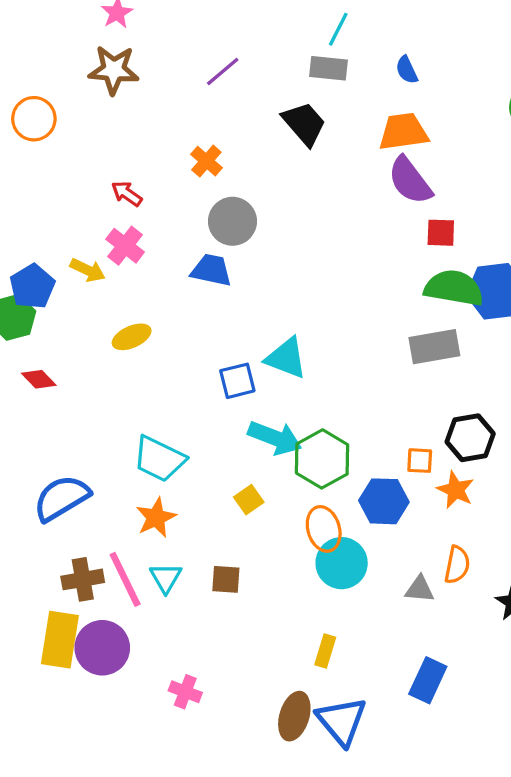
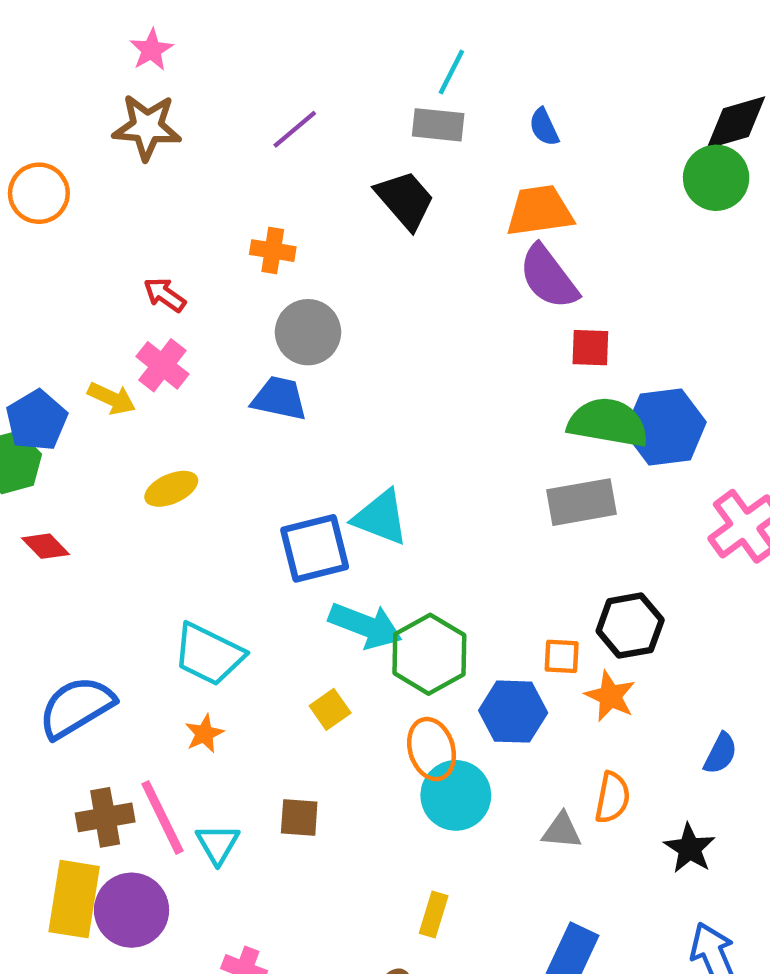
orange cross: (206, 161) -> (273, 251), turned -32
blue square: (237, 381) -> (315, 548), size x1.4
orange star: (156, 518) -> (204, 734), size x0.7
cyan triangle: (166, 578) -> (218, 844), moved

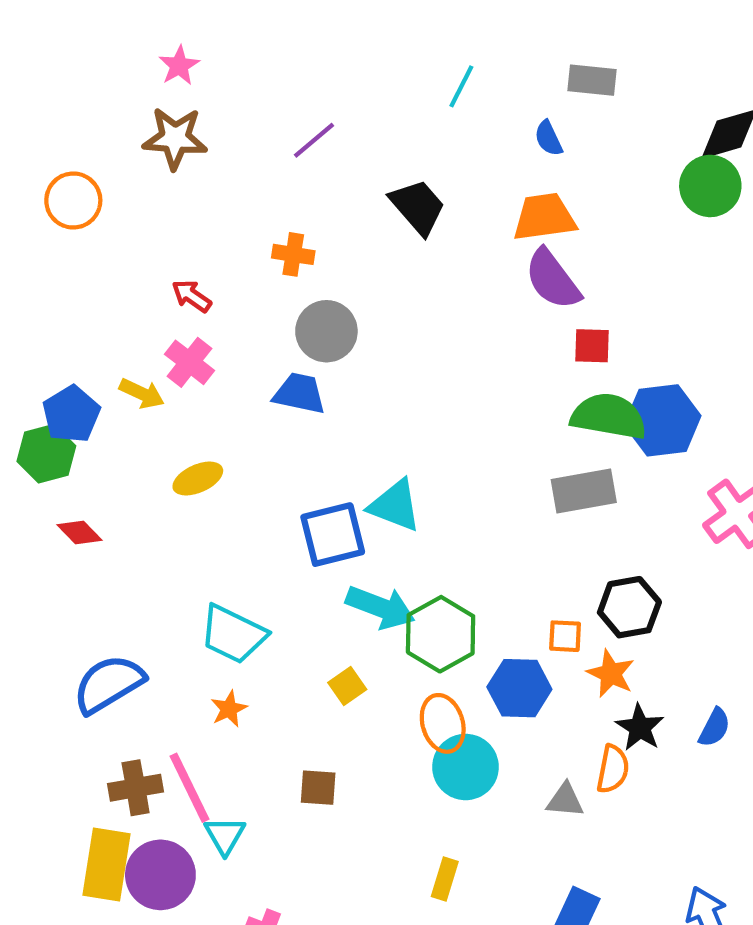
gray rectangle: (438, 125) -> (592, 80), moved
cyan triangle: (218, 844) -> (225, 835), moved
black star: (690, 848) -> (640, 728), moved

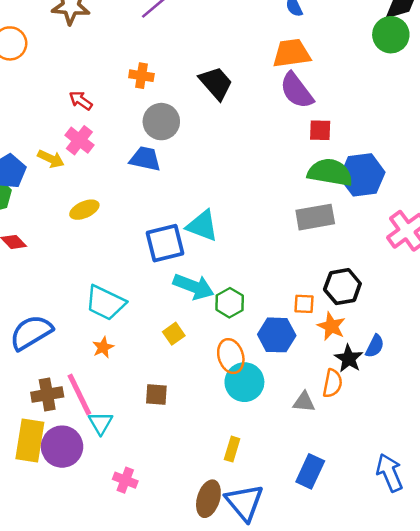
black trapezoid: (418, 207) -> (216, 83), moved
green hexagon: (441, 634) -> (230, 303), size x0.7
blue semicircle: (714, 728) -> (375, 346), moved

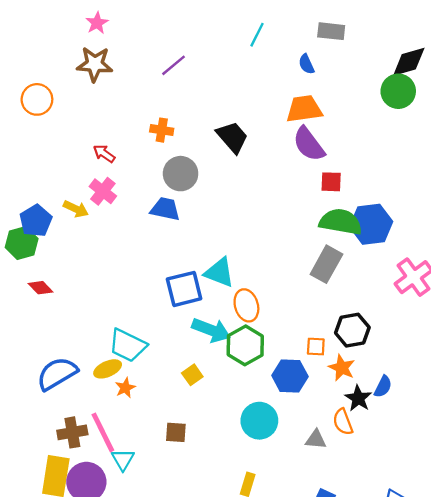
yellow ellipse: (84, 210) -> (108, 369), moved
gray rectangle: (315, 217) -> (326, 264), turned -51
green hexagon: (230, 303) -> (245, 345), size x1.4
orange ellipse: (231, 356) -> (246, 305), moved
orange semicircle: (333, 383) -> (343, 422), turned 148

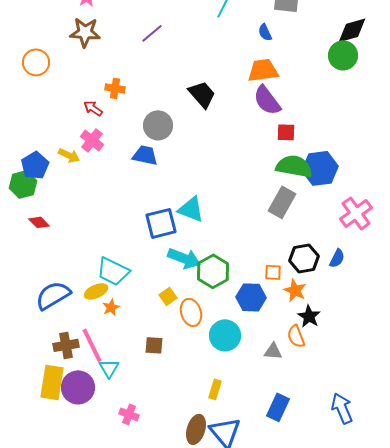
orange cross: (162, 130) -> (115, 88), moved
orange ellipse: (246, 305) -> (191, 312), moved
blue semicircle: (383, 387) -> (337, 258), moved

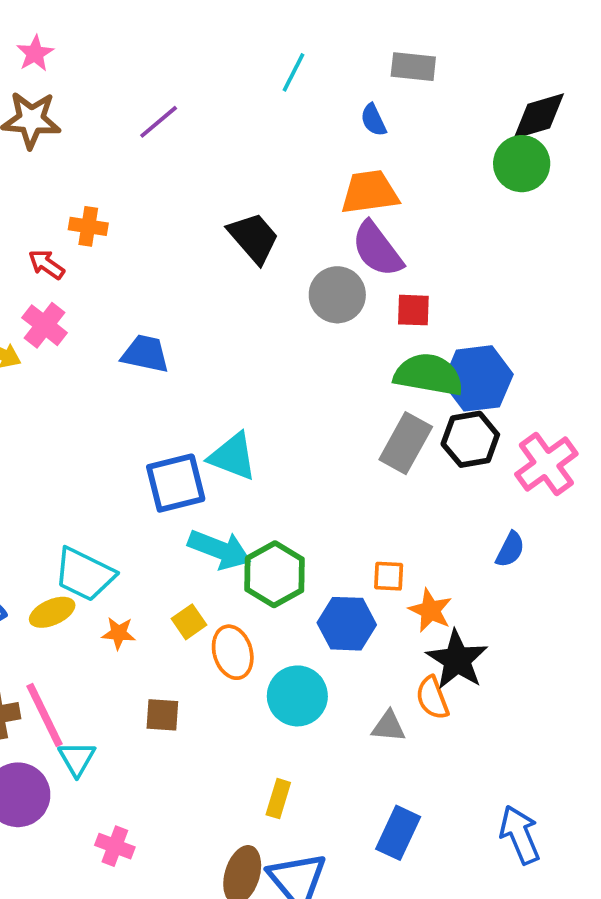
gray circle: (158, 125) -> (337, 295), moved
black hexagon: (304, 258) -> (470, 439), moved
orange star: (111, 307) -> (119, 633), moved, turned 30
black star: (309, 316) -> (457, 660), size x1.4

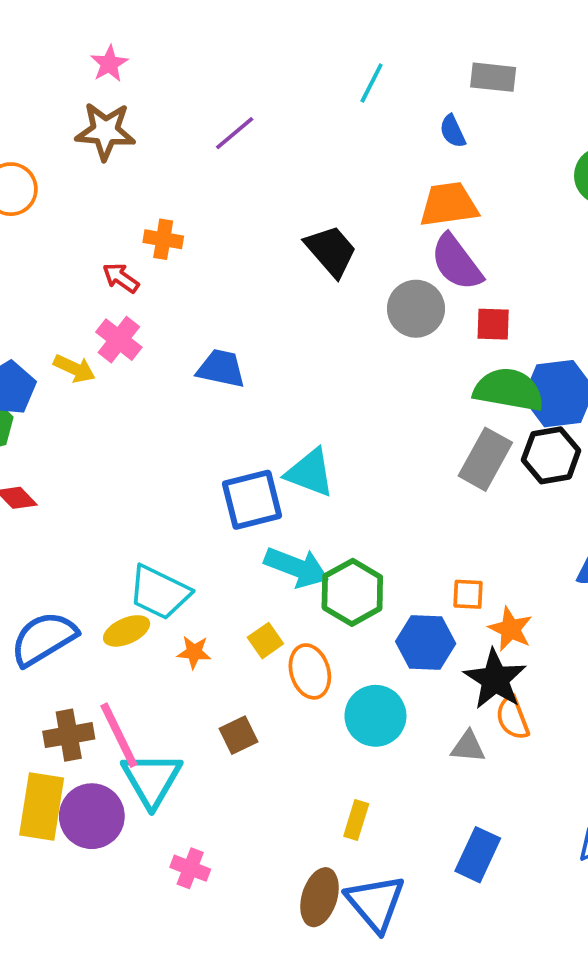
black star: (457, 660) -> (495, 679), moved
brown square: (162, 715) -> (238, 735), turned -30
cyan triangle: (77, 759) -> (152, 779), size x1.6

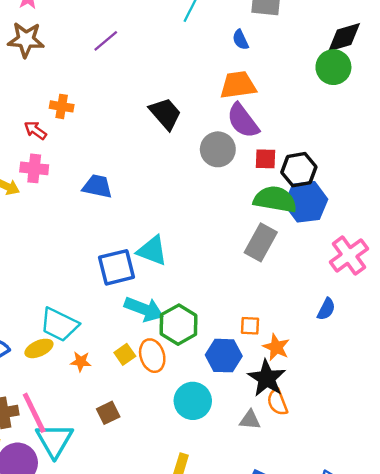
pink cross: (119, 340) -> (34, 168), turned -32
black hexagon: (551, 455) -> (299, 170), moved
orange ellipse: (310, 671) -> (152, 356), moved

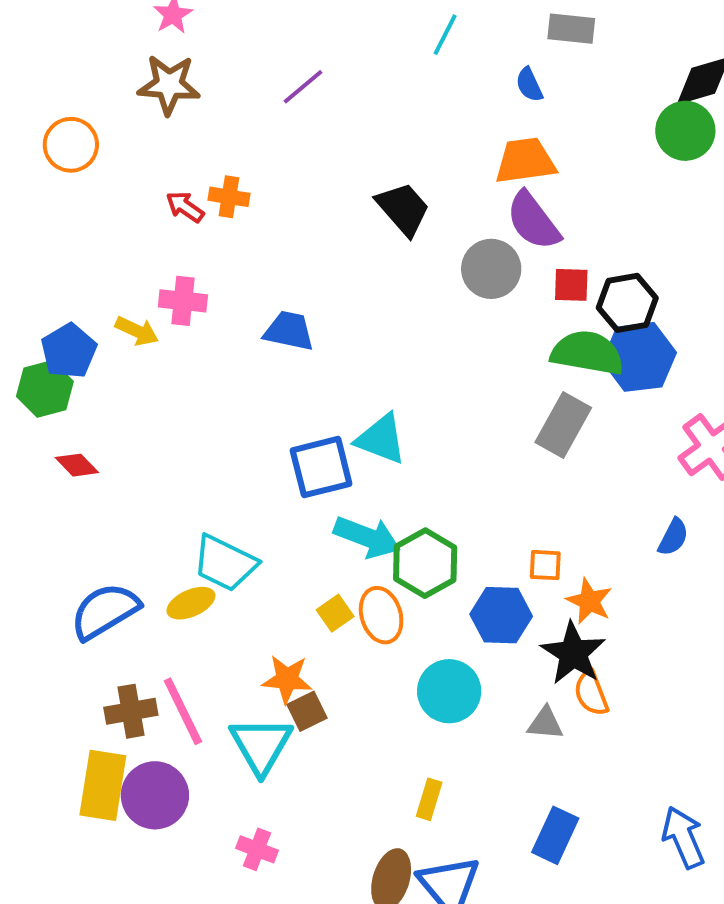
red arrow: (35, 130) -> (185, 207), moved
orange star: (81, 362) -> (287, 679), moved, size x1.4
cyan triangle: (54, 440) -> (261, 745), moved

